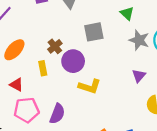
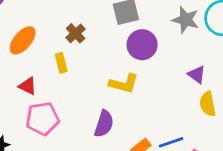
purple circle: (73, 61) -> (142, 45), moved
purple triangle: (139, 76) -> (197, 75), moved, turned -32
purple semicircle: (57, 114) -> (104, 124), moved

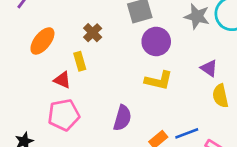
yellow L-shape: (124, 84) -> (159, 81), moved
red triangle: (28, 86) -> (62, 80), moved

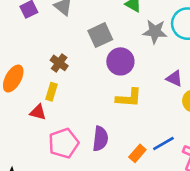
yellow rectangle: (80, 61) -> (51, 92), turned 42
pink pentagon: (64, 115) -> (64, 143), moved

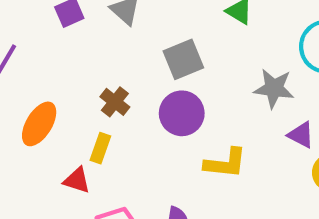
gray star: (155, 32) -> (274, 88), moved
purple circle: (120, 61) -> (182, 113), moved

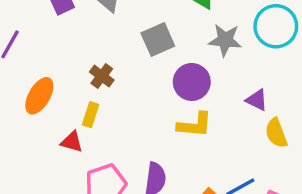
gray star: (274, 88) -> (225, 40), moved
purple circle: (182, 113) -> (192, 82), moved

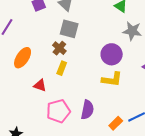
gray square: (158, 39) -> (69, 29), moved, turned 36
yellow rectangle: (91, 115) -> (62, 68), moved

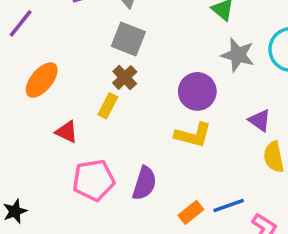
brown cross: (59, 48) -> (125, 77), moved

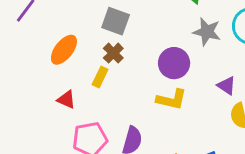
orange ellipse: (42, 80) -> (64, 50), moved

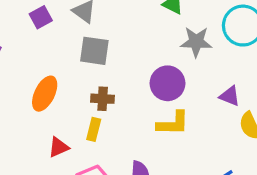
brown cross: (113, 53) -> (103, 99), moved, turned -30
yellow rectangle: (100, 77) -> (94, 129), moved
red triangle: (66, 100) -> (59, 147), turned -36

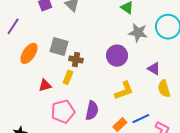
gray square: (94, 51) -> (59, 46), moved
orange ellipse: (45, 94) -> (29, 53), moved
yellow L-shape: (173, 123) -> (124, 91), moved, turned -30

